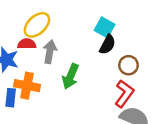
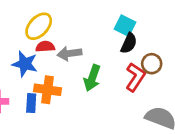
yellow ellipse: (37, 25) -> (39, 26), moved
gray arrow: (50, 52) -> (69, 53), turned -105
red L-shape: (124, 94) -> (135, 77), moved

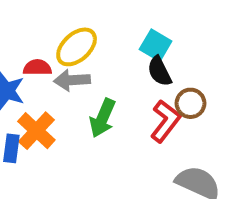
yellow ellipse: (39, 26) -> (77, 47), moved
black semicircle: (129, 43) -> (159, 71), turned 125
orange cross: (48, 90) -> (36, 131), turned 30

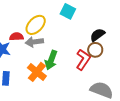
cyan square: (156, 45) -> (68, 11), moved
black semicircle: (159, 71) -> (97, 35), moved, turned 84
orange cross: (36, 131) -> (37, 72), moved

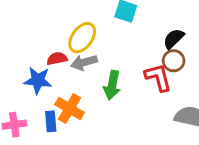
red L-shape: (83, 60) -> (158, 78), turned -40
orange cross: (37, 72) -> (70, 108), moved

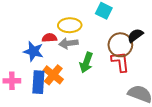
yellow ellipse: (82, 38) -> (70, 25), turned 45
brown circle: (174, 61) -> (120, 45), moved, size x1.5
blue rectangle: (51, 121) -> (38, 82), size x1.5

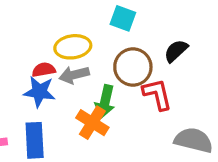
brown circle: (120, 45) -> (133, 67), moved
blue star: (33, 51) -> (39, 92), moved
orange cross: (53, 75) -> (92, 123), moved

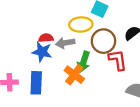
yellow ellipse: (73, 47) -> (81, 24), moved

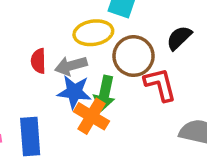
red semicircle: (46, 38) -> (38, 61), turned -80
blue star: (42, 52) -> (74, 92), moved

